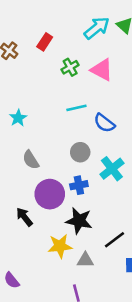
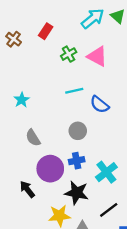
cyan cross: (112, 169) -> (106, 172), moved

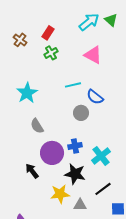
green cross: (69, 54) -> (51, 53), moved
cyan star: (22, 100) -> (27, 93), size x1.5
gray circle: (78, 131) -> (81, 113), moved

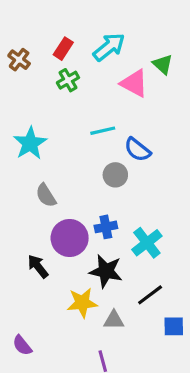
green triangle: (111, 20) -> (163, 64), moved
cyan arrow: (89, 22) -> (109, 47), moved

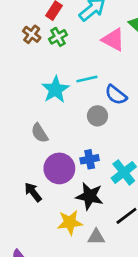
brown cross: (19, 60) -> (32, 34), moved
cyan star: (30, 143) -> (55, 90), moved

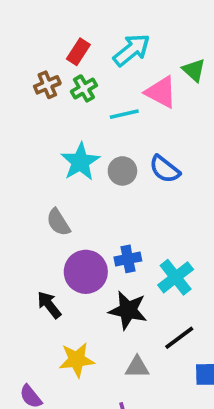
brown cross: (32, 34) -> (47, 85), turned 30
cyan line: (87, 79) -> (124, 114), moved
gray circle: (97, 116) -> (122, 171), moved
yellow star: (70, 222) -> (77, 360), moved

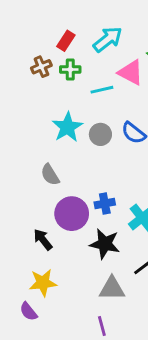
green cross: (84, 88) -> (70, 70), turned 30
yellow star: (77, 360) -> (43, 283), moved
gray triangle: (137, 367) -> (112, 288), size x1.4

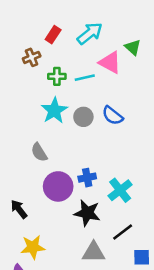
green cross: (70, 70) -> (57, 76), moved
black arrow: (43, 240) -> (19, 209), moved

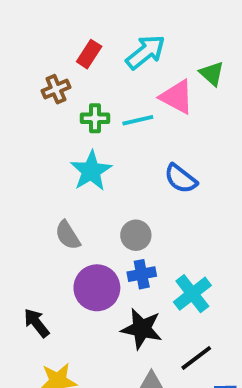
gray circle: (83, 117) -> (136, 235), moved

